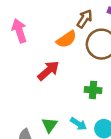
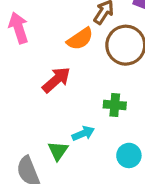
cyan arrow: (79, 124) -> (83, 133), moved, turned -56

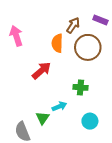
orange semicircle: (80, 39) -> (57, 43), turned 126

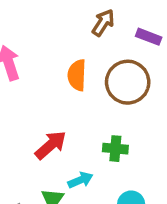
brown arrow: (73, 25) -> (103, 23), moved
red arrow: (41, 71) -> (51, 145), moved

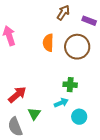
red arrow: (51, 145) -> (17, 95), moved
cyan arrow: (80, 180) -> (61, 103), moved

